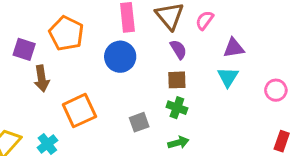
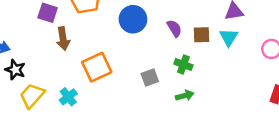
purple semicircle: (178, 49) -> (174, 28), moved
brown square: (177, 80) -> (202, 35), moved

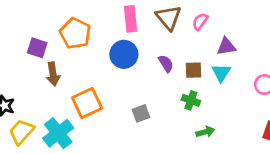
green cross: (183, 65) -> (191, 100), moved
green arrow: (185, 96) -> (205, 132), moved
cyan cross: (68, 97) -> (58, 133), size x1.6

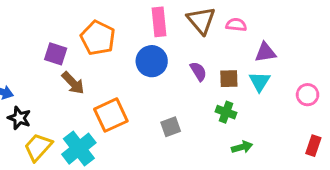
pink semicircle: (200, 22) -> (236, 25), turned 60
brown arrow: (53, 74) -> (73, 83), turned -35

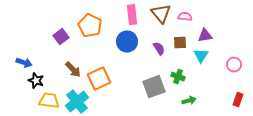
purple square: (56, 54) -> (61, 37), turned 35
brown square: (229, 79) -> (180, 43), moved
brown arrow: (73, 83) -> (73, 70), moved
gray square: (171, 127) -> (154, 87), moved, size x1.6
yellow trapezoid: (38, 147) -> (49, 101), turned 55

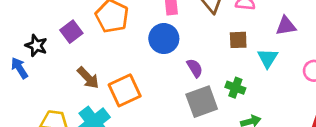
purple triangle: (205, 36) -> (286, 26), moved
purple semicircle: (159, 49) -> (195, 68), moved
blue arrow: (24, 63) -> (19, 68), turned -140
black star: (36, 81) -> (36, 46), moved

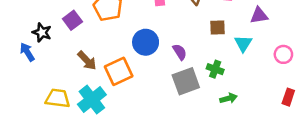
blue circle: (164, 39) -> (146, 42), moved

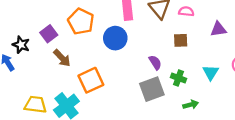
blue circle: (146, 42) -> (115, 38), moved
cyan triangle: (243, 43) -> (211, 72), moved
purple semicircle: (180, 52) -> (155, 62), moved
brown arrow: (87, 61) -> (62, 58), moved

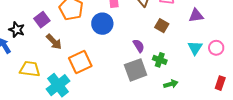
brown square: (181, 40) -> (162, 26), turned 32
cyan triangle: (211, 72) -> (195, 48), moved
yellow trapezoid: (35, 105) -> (30, 69), moved

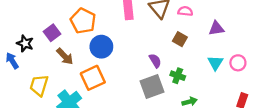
blue circle: (102, 24) -> (101, 47), moved
yellow trapezoid: (30, 69) -> (39, 85), turned -80

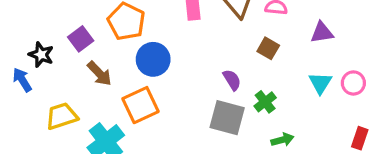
green cross: (178, 76) -> (265, 102), turned 32
yellow trapezoid: (39, 85) -> (62, 116), turned 55
gray square: (152, 86) -> (227, 118), turned 35

